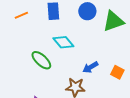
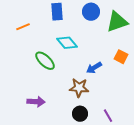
orange line: (21, 15) -> (23, 27), moved
orange square: (117, 72) -> (121, 57), moved

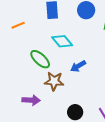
blue arrow: (94, 68) -> (78, 66), moved
brown star: (79, 88) -> (54, 81), moved

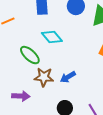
blue arrow: (78, 66) -> (68, 77), moved

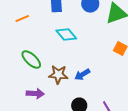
green ellipse: (30, 55) -> (31, 60), moved

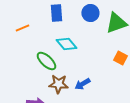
green ellipse: (31, 60) -> (46, 61), moved

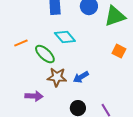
orange line: (22, 28) -> (21, 43), moved

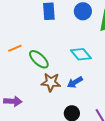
cyan diamond: (65, 37) -> (81, 54), moved
purple arrow: (34, 96) -> (13, 101), moved

